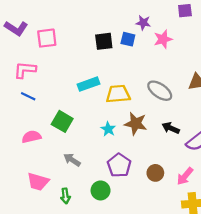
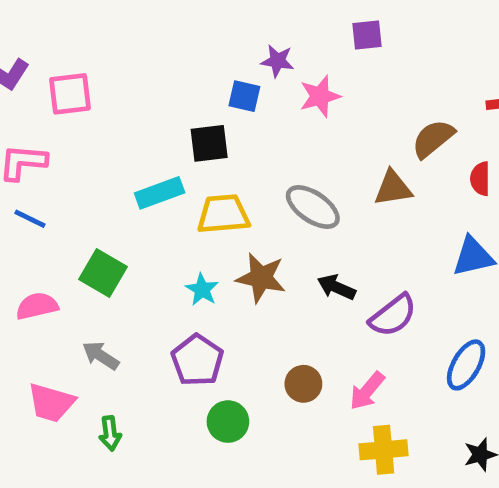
black square: (104, 41) -> (209, 143), moved
gray arrow: (72, 160) -> (101, 356), moved
purple pentagon: (119, 165) -> (197, 360), moved
green circle: (101, 190) -> (228, 422), moved

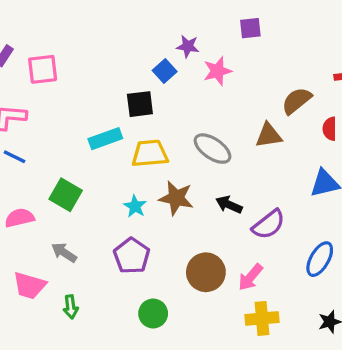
blue square: (244, 96) -> (165, 71), turned 35
brown circle: (303, 384) -> (206, 272), size x1.5
green circle: (228, 422) -> (153, 313), moved

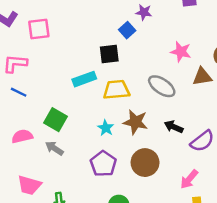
pink star: (217, 71) -> (181, 52), moved, turned 30
gray arrow: (64, 252) -> (54, 148), moved
brown circle: (206, 272) -> (145, 163), moved

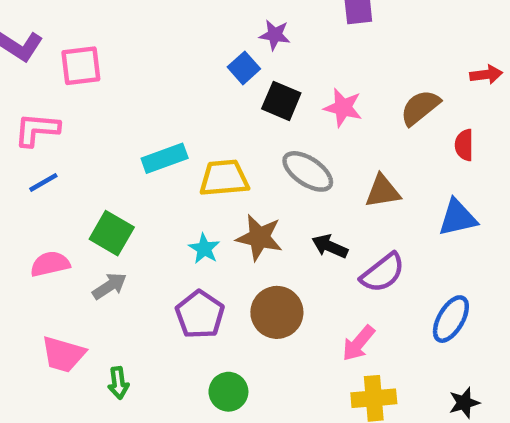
black square: (109, 54) -> (281, 101), moved, turned 30
brown triangle: (202, 77) -> (383, 191), moved
blue line: (19, 92) -> (43, 182), turned -56
gray arrow: (54, 148) -> (110, 286), turned 114

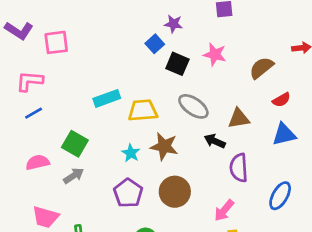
pink star: (343, 108) -> (215, 54), moved
red semicircle: (464, 145) -> (281, 100), moved, turned -120
black arrow: (330, 246) -> (215, 141), moved
purple semicircle: (383, 273) -> (239, 168), turned 124

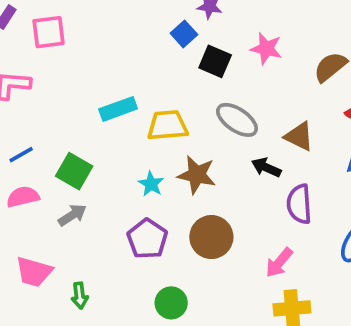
blue line: (34, 113) -> (21, 155), moved
brown triangle: (239, 118) -> (299, 136), turned 35

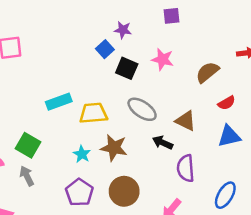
gray arrow: (72, 215) -> (27, 176), turned -84

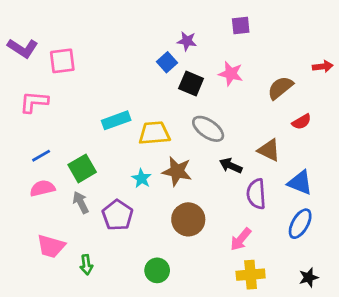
brown triangle: (186, 121) -> (269, 150), moved
blue triangle: (229, 136) -> (300, 183), moved, turned 35
green square: (28, 145) -> (82, 168), turned 30
purple pentagon: (79, 193) -> (117, 215), moved

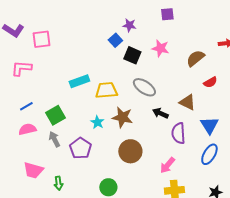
blue triangle: (300, 183) -> (209, 125), turned 36

